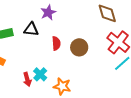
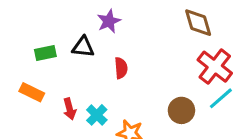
brown circle: (79, 47) -> (181, 110), moved
red arrow: (27, 79) -> (70, 109), moved

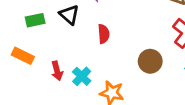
black triangle: (83, 47) -> (69, 15), turned 35
brown circle: (181, 110) -> (150, 61), moved

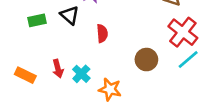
orange rectangle: (23, 56) -> (25, 75), moved

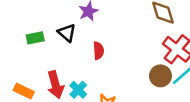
brown circle: (146, 60) -> (160, 76), moved
red arrow: (58, 69) -> (55, 85), size x1.5

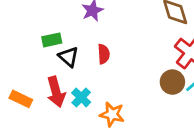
black triangle: (67, 33) -> (69, 57), moved
green rectangle: (35, 38) -> (52, 40), moved

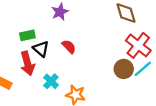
red semicircle: (104, 54) -> (69, 47), turned -40
red arrow: (56, 92) -> (27, 63), moved

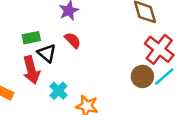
red semicircle: (69, 47) -> (73, 40), moved

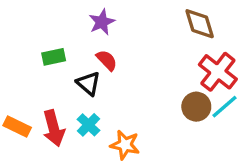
black triangle: (47, 53) -> (88, 83), moved
red arrow: (31, 70) -> (54, 128), moved

